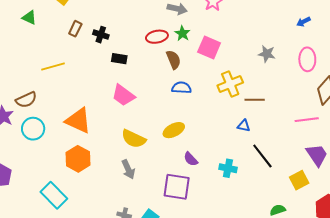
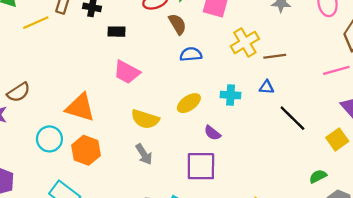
yellow line: (53, 66) -> (36, 23), moved
cyan circle: (33, 129) -> (49, 139), moved
cyan cross: (228, 168) -> (231, 95), moved

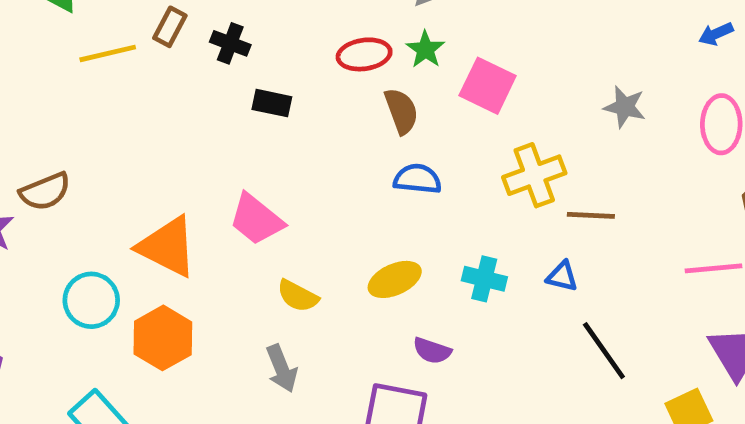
pink trapezoid: (127, 72) -> (256, 219), moved
yellow semicircle: (145, 119) -> (298, 296), size x0.7
purple semicircle: (212, 133) -> (432, 351), turned -30

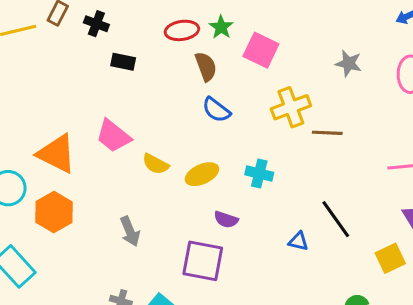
blue semicircle: (417, 179) -> (216, 110), turned -148
blue triangle: (562, 276) -> (298, 241), moved
yellow semicircle: (298, 296) -> (156, 164), moved

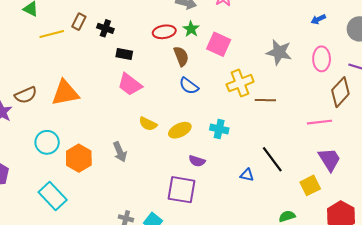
gray star: (349, 63) -> (279, 52), size x1.4
pink trapezoid: (113, 136) -> (130, 84), moved
orange triangle: (57, 154) -> (65, 93), moved, turned -36
gray arrow: (130, 231) -> (120, 152), moved

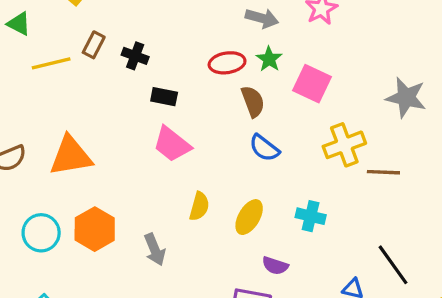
yellow semicircle: (148, 124) -> (199, 206), turned -102
yellow ellipse: (180, 130) -> (249, 217), turned -35
orange hexagon: (79, 158) -> (95, 229), moved

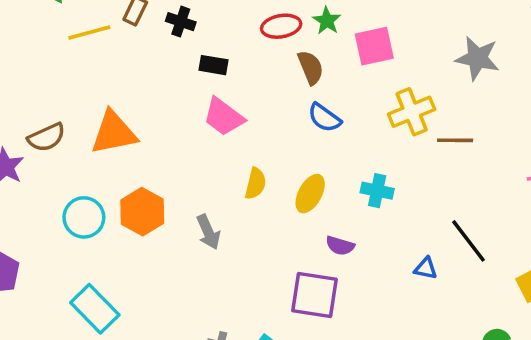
pink square: (312, 84) -> (374, 46), turned -36

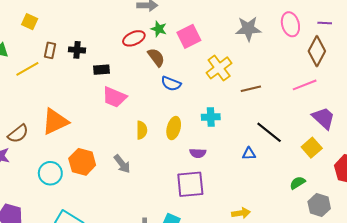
brown line: (455, 140) -> (251, 89), moved

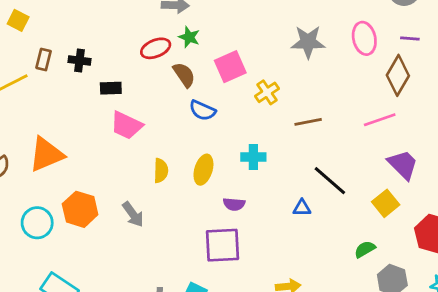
pink square: (189, 36) -> (230, 67), moved
yellow cross: (219, 68) -> (267, 92), size x0.7

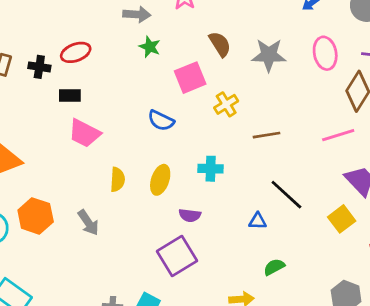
red ellipse: (156, 48) -> (76, 52), moved
brown semicircle: (184, 75) -> (220, 44), moved
purple square: (222, 245) -> (177, 256), turned -30
green semicircle: (365, 249) -> (274, 267), moved

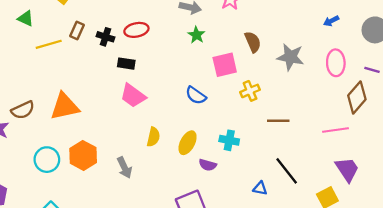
purple semicircle: (190, 215) -> (208, 165), moved

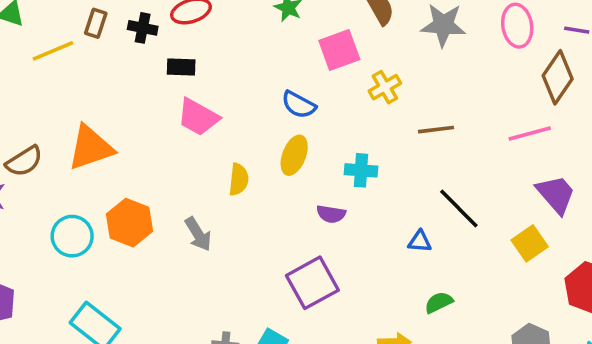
yellow ellipse: (188, 143) -> (294, 155), moved

